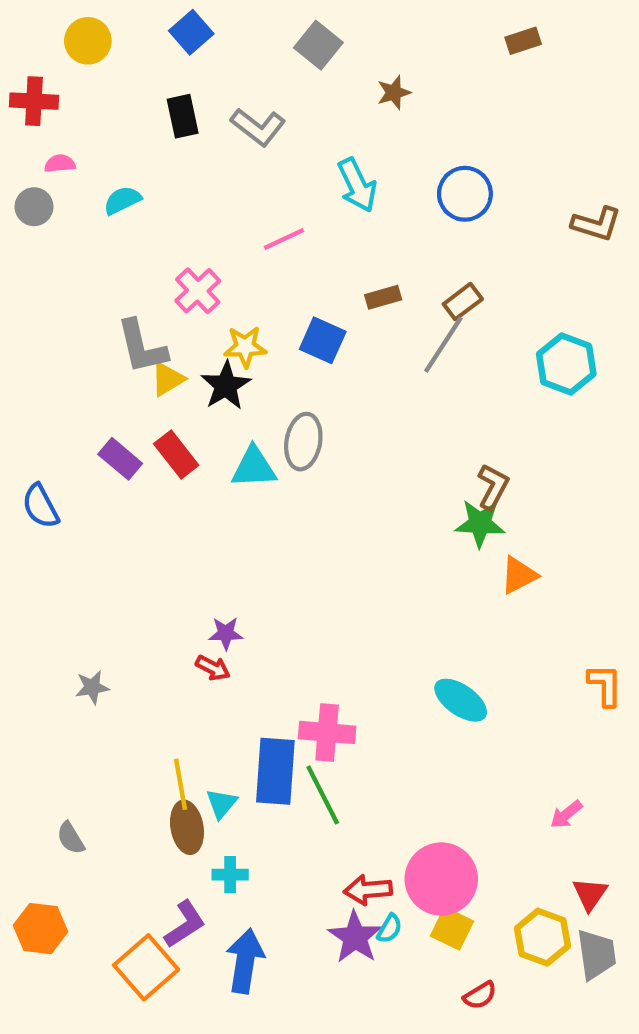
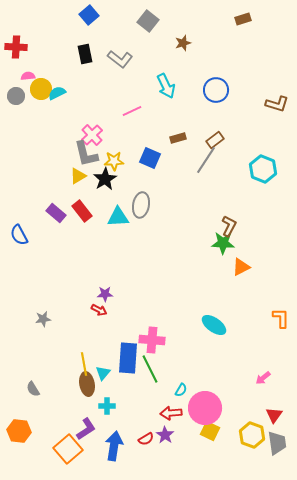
yellow circle: (88, 41) -> (41, 89), moved
gray L-shape: (142, 347) -> (86, 154), moved
cyan semicircle: (390, 929) -> (181, 390), moved
purple star: (355, 937) -> (165, 435), size x0.7
red semicircle: (480, 995) -> (146, 439), moved

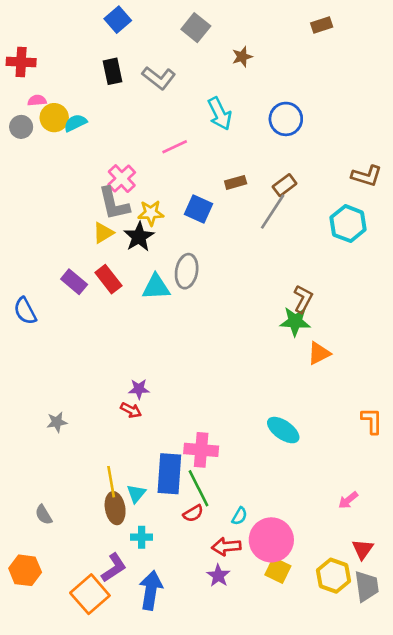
brown L-shape: (277, 104) -> (367, 176), moved
red semicircle: (146, 439) -> (193, 513), moved

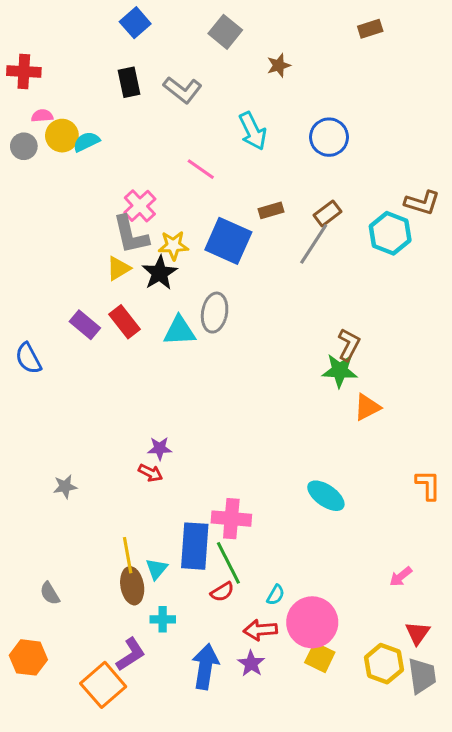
pink line: (175, 147) -> (201, 169), turned 60
blue square: (198, 209) -> (228, 241), size x1.4
cyan hexagon: (348, 224) -> (390, 233), moved
blue arrow: (151, 590) -> (205, 667), moved

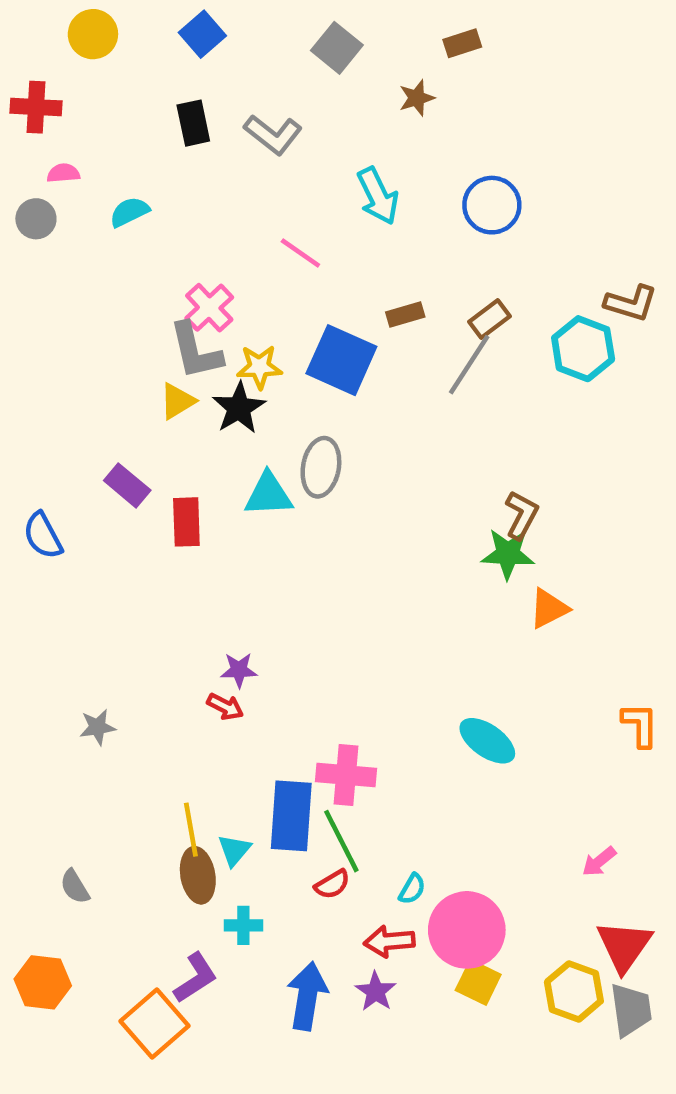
brown rectangle: (370, 29) -> (462, 43), moved
yellow circle: (62, 136) -> (93, 34), moved
red rectangle: (125, 322) -> (186, 522), moved, turned 36
red triangle: (418, 633) -> (624, 946), size x1.5

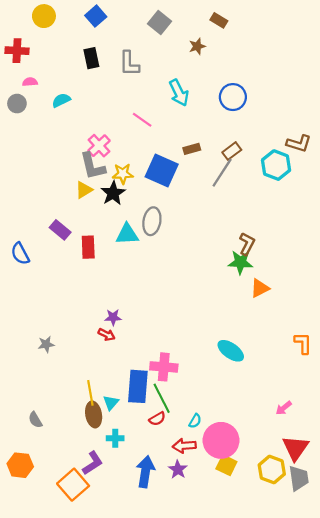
brown rectangle: (462, 43) -> (219, 20), turned 49
gray L-shape: (273, 134) -> (129, 64), turned 52

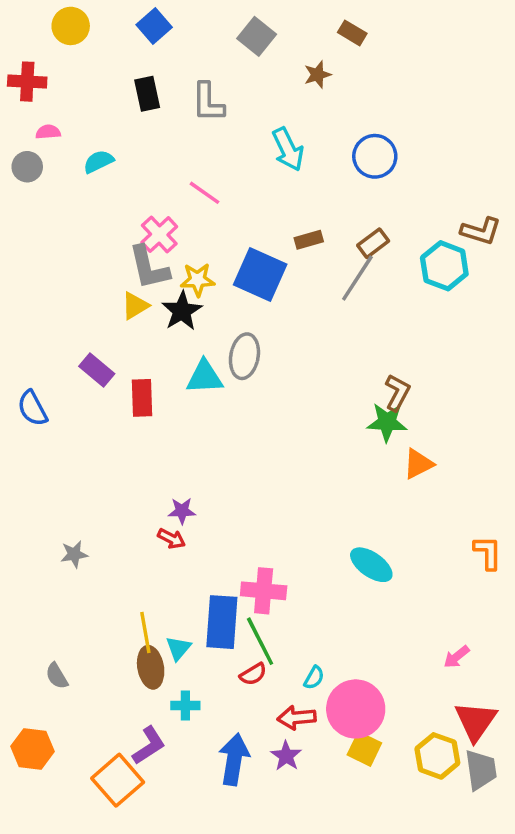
pink line: (142, 120) -> (204, 193), moved

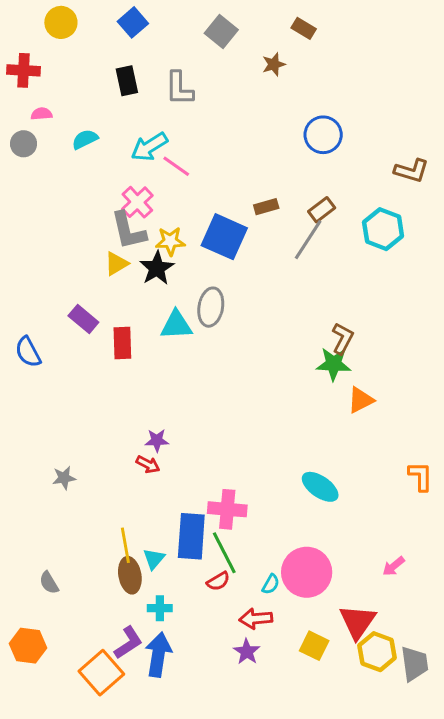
cyan arrow: (288, 149) -> (149, 147), moved, turned 84
brown L-shape: (481, 231) -> (412, 171), moved
pink circle: (356, 709) -> (307, 572), moved
red triangle: (476, 721) -> (358, 622), moved
blue arrow: (234, 759) -> (158, 655), moved

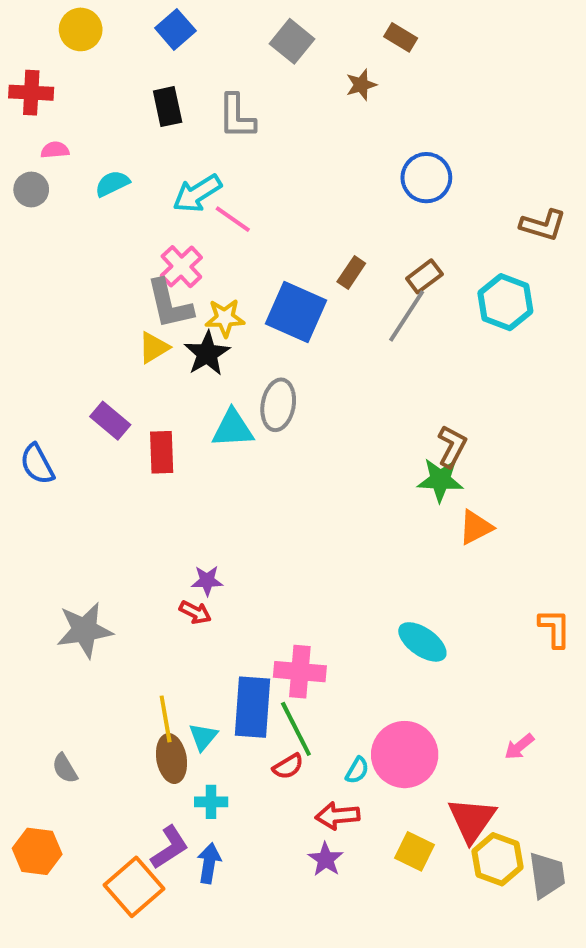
brown rectangle: (266, 207) -> (351, 272), turned -40
gray star: (64, 478) -> (85, 630), size x1.8
blue arrow: (158, 655) -> (209, 863), size x0.7

